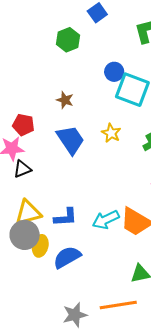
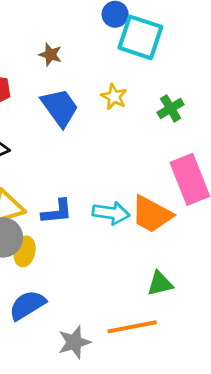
cyan arrow: (106, 220) -> (111, 213), turned -144
blue semicircle: (67, 257) -> (27, 305), moved

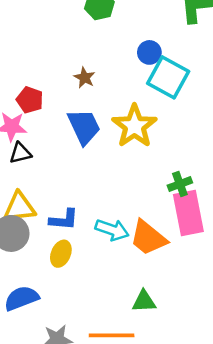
yellow star: (114, 97) -> (134, 126), size x1.8
green cross: (171, 108) -> (180, 184), moved
yellow ellipse: (25, 251) -> (61, 254), moved

